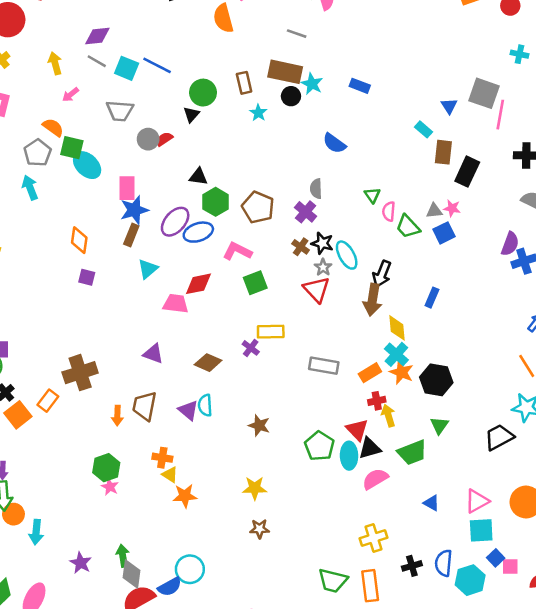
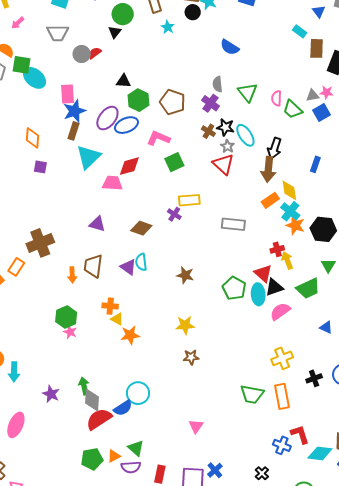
green triangle: (372, 195) -> (248, 92), moved, size x1.5
cyan triangle: (148, 269) -> (88, 157), size x1.5
orange rectangle: (370, 373) -> (270, 200), moved

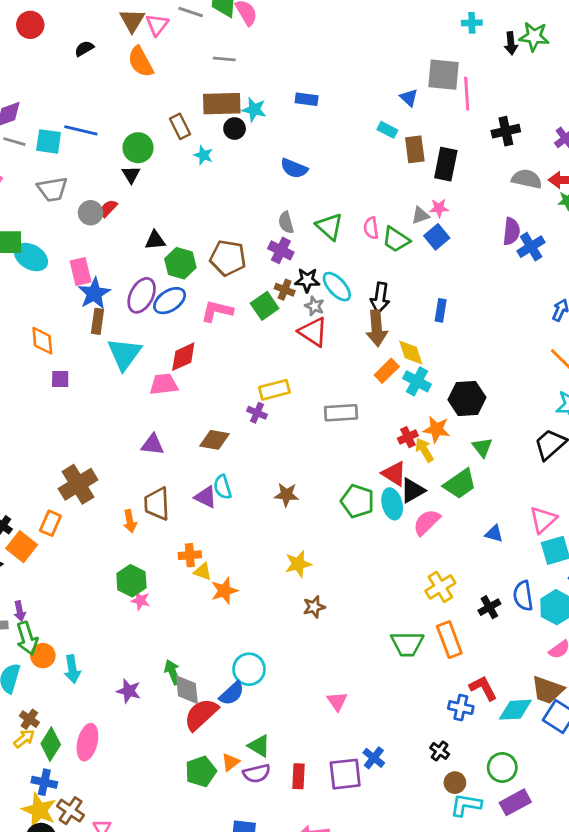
green square: (174, 162) -> (265, 306), moved
orange star: (295, 225) -> (437, 429), moved

